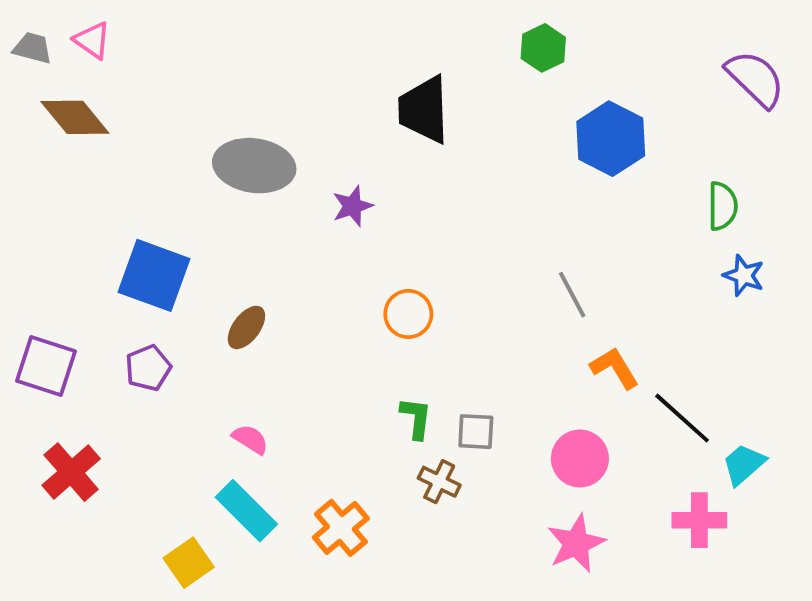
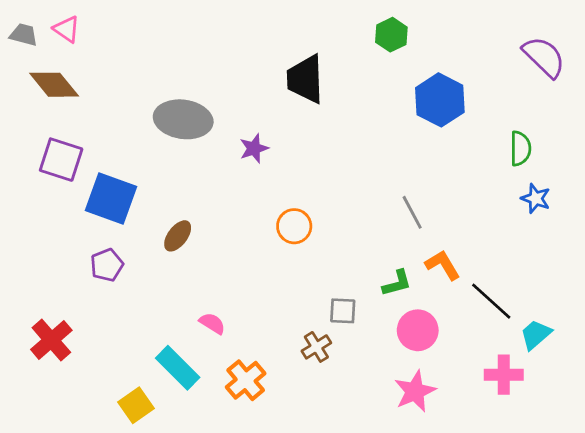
purple square: (46, 366) -> (61, 160), moved
green L-shape: (416, 418) -> (397, 283), moved, turned 68
pink semicircle: (250, 439) -> (212, 323), moved
brown cross: (439, 482) -> (316, 347), turned 32

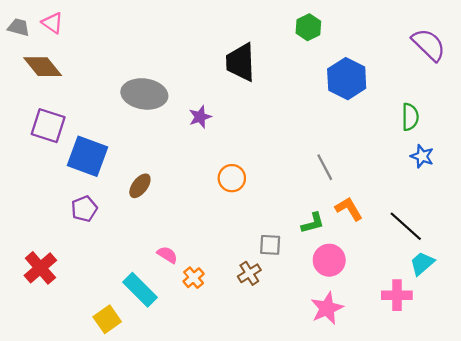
black line: (491, 301) -> (406, 226), moved
orange cross: (246, 380) -> (194, 278), moved, size x0.7

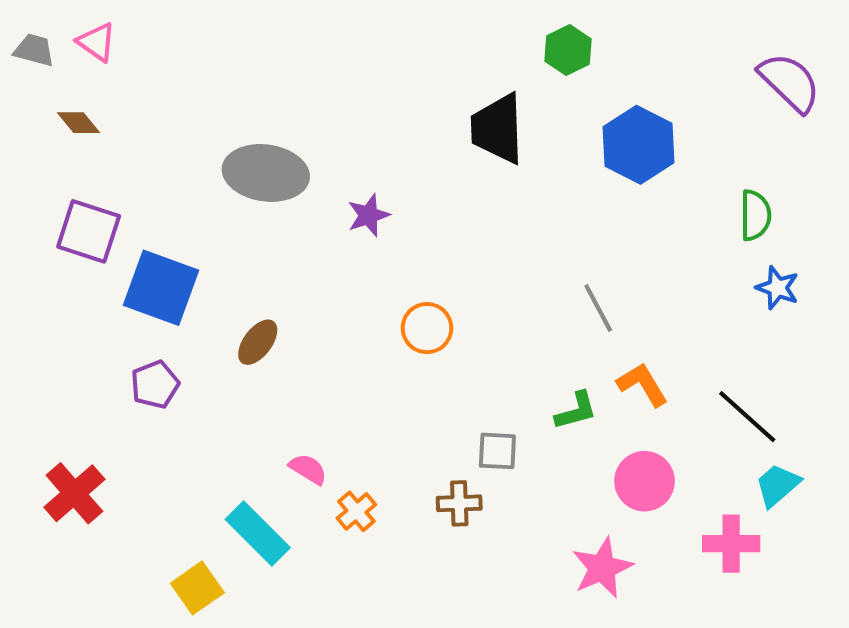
black trapezoid: (241, 62) -> (497, 129), moved
brown diamond: (43, 67) -> (78, 123), size x0.6
pink circle: (329, 260) -> (645, 481), moved
brown cross: (249, 273) -> (459, 503), turned 30

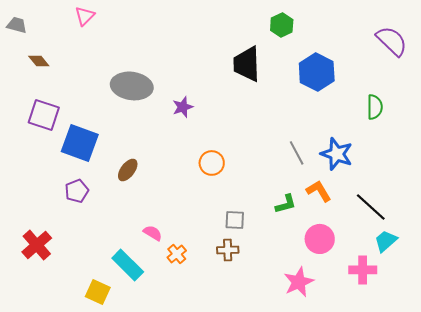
pink triangle: (97, 42) -> (85, 16), moved, turned 40
blue star: (777, 288) -> (337, 154), moved, size x1.5
gray square: (497, 451) -> (235, 220), moved
yellow square: (197, 588) -> (98, 292), turned -30

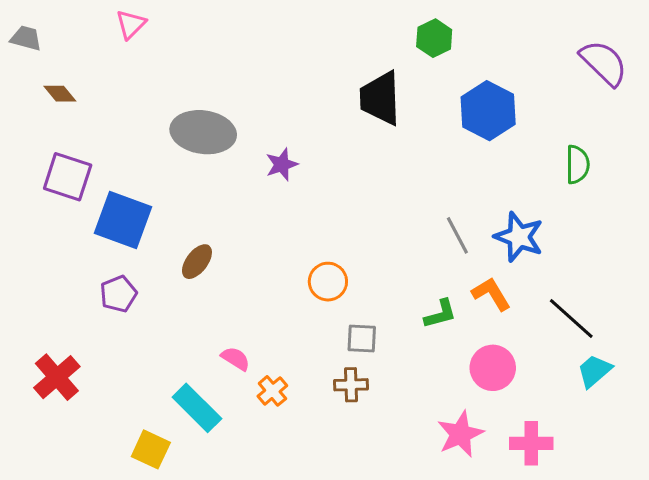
orange circle: (212, 163) -> (328, 282), moved
pink cross: (363, 270) -> (531, 443), moved

